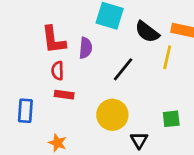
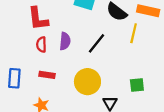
purple semicircle: (86, 48) -> (65, 41), moved
red rectangle: (64, 95) -> (47, 75), moved

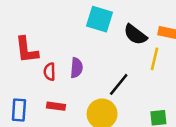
red L-shape: (38, 19) -> (27, 50), moved
black line: (96, 43) -> (119, 84), moved

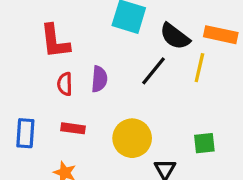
red L-shape: (27, 50) -> (55, 41), moved
black line: (119, 84) -> (153, 71), moved

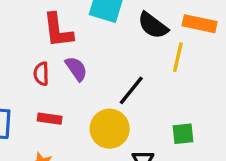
red L-shape: (55, 41) -> (58, 30), moved
black line: (153, 71) -> (131, 90), moved
purple semicircle: (99, 79) -> (76, 69), turned -40

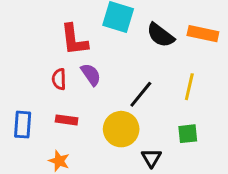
yellow line: (178, 57) -> (189, 87), moved

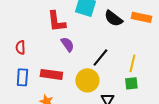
red semicircle: (59, 79) -> (20, 47), moved
yellow line: (189, 87) -> (132, 63), moved
red rectangle: (67, 120) -> (51, 74), size x1.5

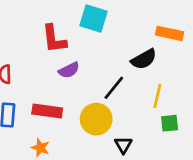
black semicircle: (113, 18) -> (144, 59), moved, turned -66
purple semicircle: (67, 44) -> (69, 70), turned 98
green square: (131, 83) -> (170, 123), moved

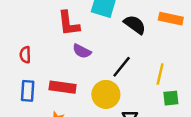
black semicircle: (144, 59) -> (135, 25), moved, turned -115
purple semicircle: (69, 70) -> (82, 51), turned 54

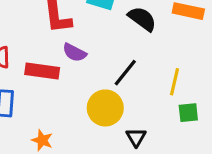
red rectangle: (63, 87) -> (42, 71), moved

